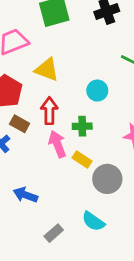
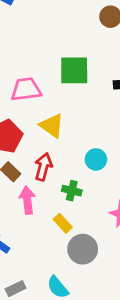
pink arrow: (57, 144) -> (27, 200), moved

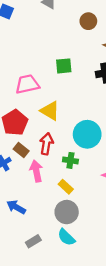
green square: (74, 70) -> (64, 66), size x0.7
cyan circle: (96, 159) -> (87, 134), size x1.6
gray circle: (83, 249) -> (67, 212), moved

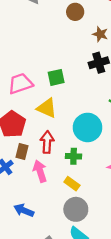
green square: (64, 66) -> (56, 77), moved
brown rectangle: (21, 150) -> (22, 152), turned 72

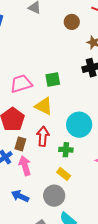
pink arrow: (40, 171) -> (25, 166), moved
gray circle: (76, 209) -> (54, 196), moved

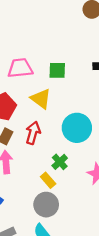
green cross: (66, 150) -> (60, 162), moved, turned 32
gray circle: (54, 196) -> (46, 205), moved

